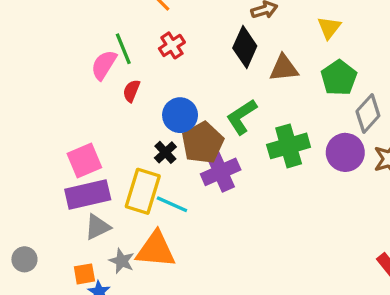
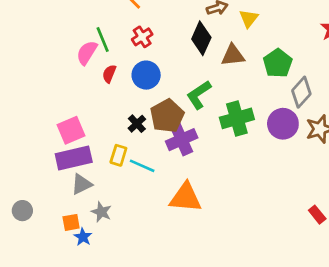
yellow triangle: (329, 28) -> (249, 18), moved
blue circle: (180, 115) -> (146, 75), moved
yellow rectangle: (143, 191) -> (118, 155), size x0.6
orange triangle: (156, 250) -> (186, 197), moved

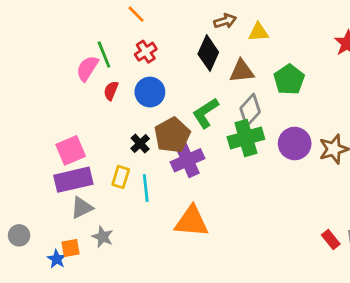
yellow triangle: (249, 18) -> (258, 32), turned 48
gray diamond: (301, 92) -> (250, 110), moved
cyan line: (142, 166) -> (146, 188), turned 60
blue star: (83, 237) -> (57, 259), moved

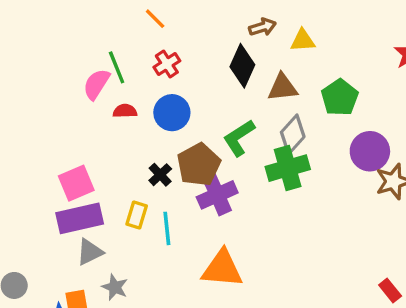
red semicircle: (111, 91) -> (125, 111), turned 66
purple circle: (295, 144) -> (370, 151), moved

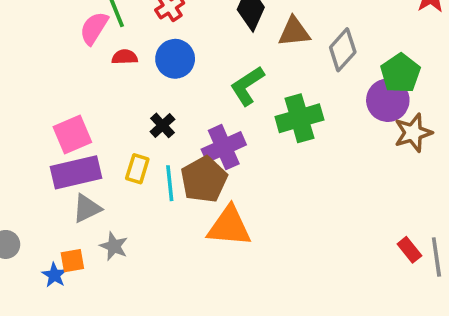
green pentagon: (340, 98) -> (400, 73), moved
gray diamond: (293, 134) -> (343, 50), moved
brown pentagon: (199, 165) -> (204, 180), moved

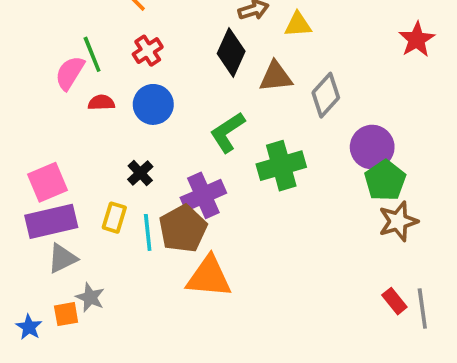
green pentagon: (400, 73) -> (385, 180), moved
brown star: (413, 133) -> (398, 221), moved
orange square: (72, 261) -> (66, 314), moved

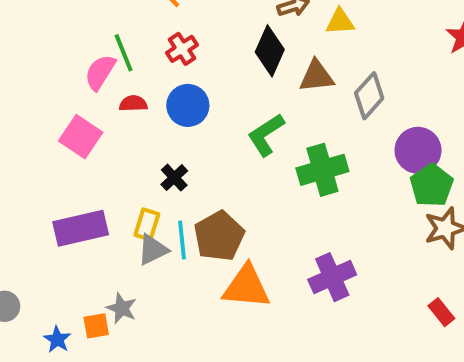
pink square: (48, 182) -> (81, 137), moved, turned -33
purple cross: (203, 195) -> (332, 277), moved
gray triangle: (62, 258) -> (153, 250), moved

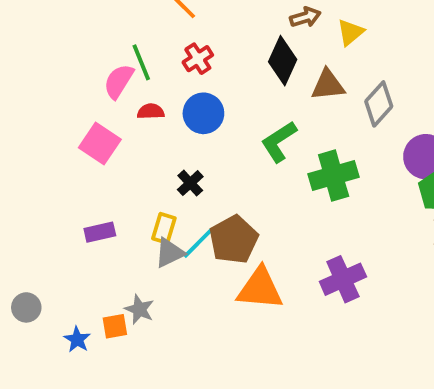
yellow triangle: (340, 22) -> (350, 32), turned -36
purple rectangle: (81, 228) -> (100, 232), size x0.6
cyan line: (182, 240) -> (198, 243), turned 51

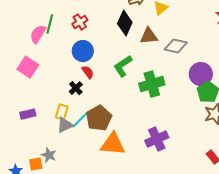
green line: (141, 62) -> (50, 24), turned 36
gray diamond: (379, 104) -> (176, 46), turned 60
red semicircle: (151, 111) -> (88, 72), moved, turned 56

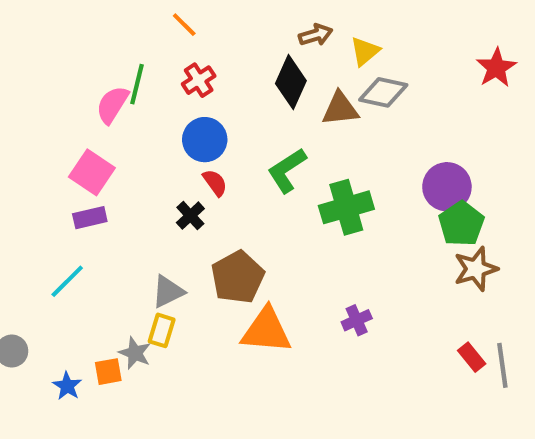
gray diamond: (176, 46) -> (383, 92), moved
yellow rectangle: (62, 112) -> (162, 330), moved
purple rectangle: (28, 114) -> (90, 218), moved
cyan line: (80, 120) -> (67, 281), moved
purple cross: (157, 139) -> (357, 320), size x0.6

